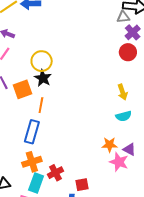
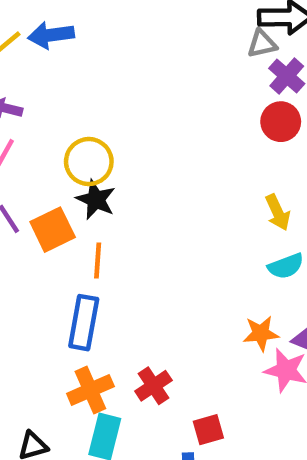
red cross: (55, 173) -> (153, 386), moved

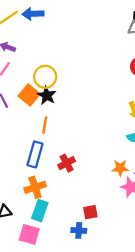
orange square: (53, 230) -> (29, 95), moved, turned -30
red cross: (153, 386) -> (67, 163), moved

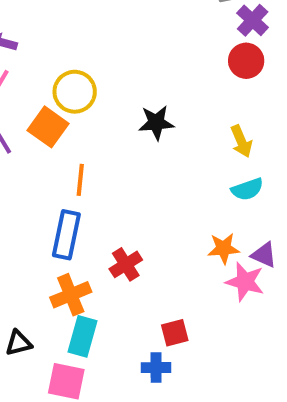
black star: (47, 95) -> (156, 123), moved, turned -30
red cross: (67, 163) -> (126, 264), moved

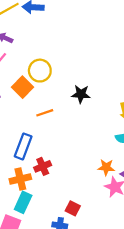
orange line: (80, 180) -> (45, 113), moved, turned 56
red cross: (126, 264) -> (43, 166), moved
red square: (175, 333) -> (73, 208), turned 32

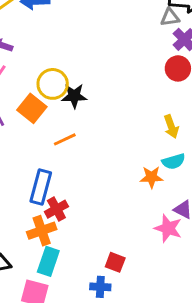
black star: (81, 94) -> (74, 96), moved
red cross: (43, 166) -> (56, 209), moved
orange star: (106, 167) -> (151, 177), moved

